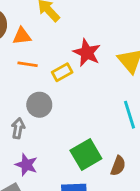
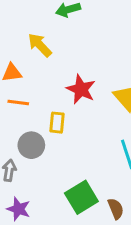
yellow rectangle: (62, 72) -> (57, 123), moved, turned -54
brown semicircle: (118, 166) -> (116, 209), turned -42

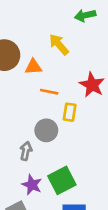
orange line: (18, 103) -> (49, 92), moved
green square: (81, 197) -> (62, 180), moved

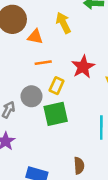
orange line: (49, 92) -> (43, 63), turned -35
green square: (62, 180) -> (56, 114), moved

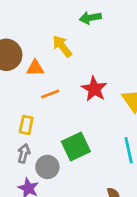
yellow rectangle: (57, 86) -> (26, 125), moved
gray circle: (31, 96) -> (47, 167), moved

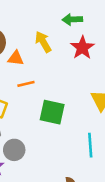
red star: (94, 89) -> (82, 48), moved
green square: (76, 146) -> (52, 112), moved, turned 30

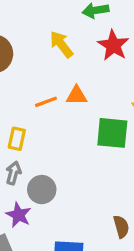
orange triangle: (16, 58) -> (77, 96), moved
green square: (52, 112) -> (112, 133), moved

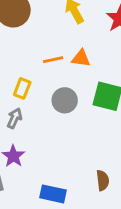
gray circle: (42, 190) -> (65, 100), moved

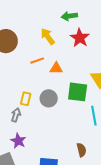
orange line: (53, 60) -> (37, 61), moved
yellow rectangle: (22, 88) -> (26, 99), moved

